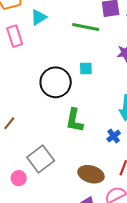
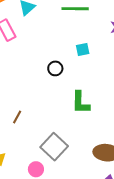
black circle: (56, 82) -> (55, 68), size x0.5

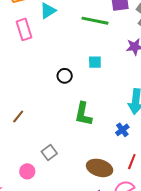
gray square: (54, 147) -> (49, 152), size x0.6

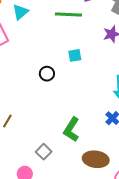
green L-shape: (83, 114) -> (71, 129), moved, turned 30

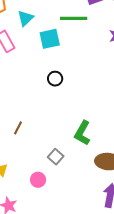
cyan square: (75, 55) -> (50, 39), moved, size x1.5

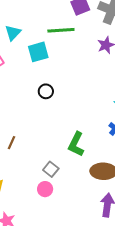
pink circle: (38, 180) -> (45, 189), moved

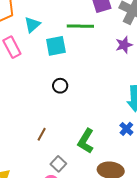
brown line: (11, 143) -> (42, 134), moved

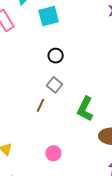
gray square: (58, 164) -> (55, 85), moved

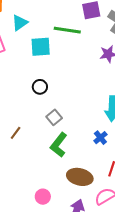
gray square: (55, 85) -> (54, 117), moved
pink circle: (53, 153) -> (43, 197), moved

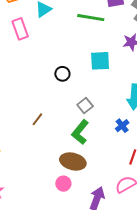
cyan square: (41, 47) -> (100, 61), moved
gray square: (54, 117) -> (85, 105), moved
brown ellipse: (80, 177) -> (73, 161), moved

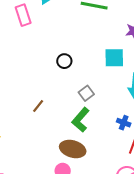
cyan square: (100, 61) -> (114, 58), moved
blue cross: (122, 126) -> (124, 123), moved, turned -32

